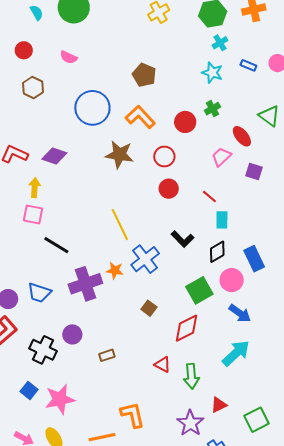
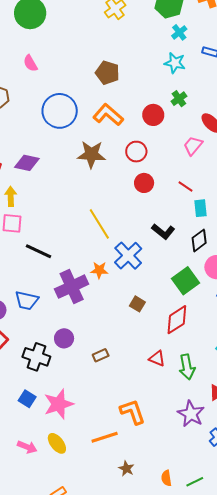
pink semicircle: (69, 57) -> (30, 63), turned 42

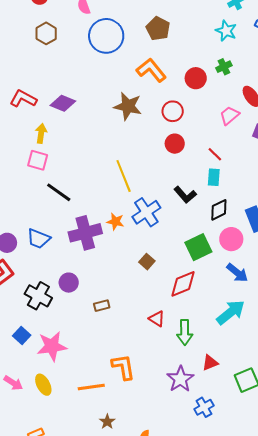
blue circle: (60, 111) -> (106, 36), moved
cyan rectangle: (200, 208) -> (214, 177), moved

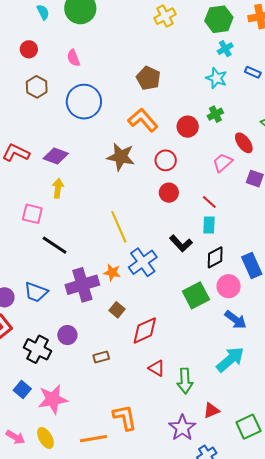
blue circle: (106, 36) -> (84, 102), moved
yellow arrow: (41, 133) -> (58, 188), moved
brown square: (147, 262) -> (117, 310), moved
red diamond: (183, 284) -> (145, 330), moved

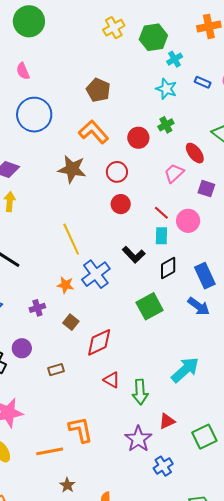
green hexagon: (219, 19) -> (153, 37), moved
purple cross: (82, 285) -> (37, 308), moved, size x0.5
pink circle: (229, 286) -> (188, 221), moved
blue arrow: (236, 320) -> (199, 306), moved

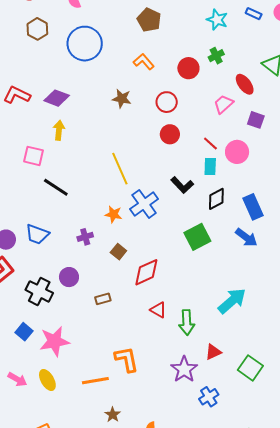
orange L-shape: (94, 132) -> (144, 62), size x0.7
brown star: (72, 169) -> (122, 99), size x0.7
green square: (204, 437) -> (250, 368), turned -30

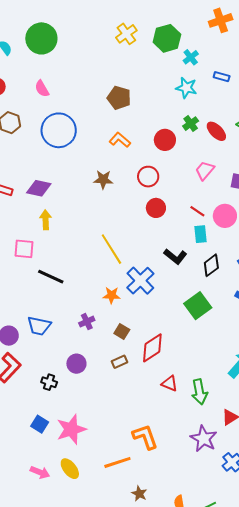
red ellipse: (245, 84) -> (216, 131), moved
black cross: (39, 291) -> (49, 382), size x0.6
brown rectangle: (103, 299) -> (119, 362), moved

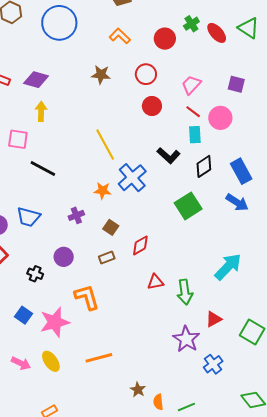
pink trapezoid: (205, 170) -> (191, 85), moved
red diamond: (152, 348) -> (140, 245), size x0.7
red triangle: (170, 383) -> (155, 282), turned -36
orange L-shape: (145, 437) -> (87, 297), moved
brown star: (139, 494) -> (138, 390), moved

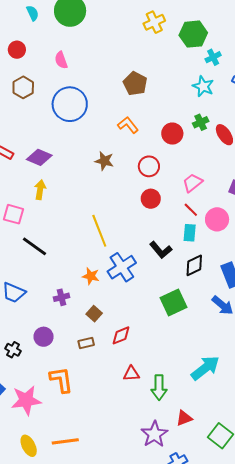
yellow ellipse: (51, 361) -> (29, 446), moved

